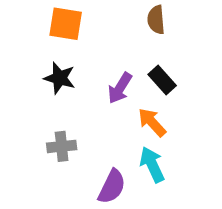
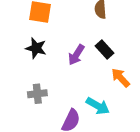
orange arrow: (152, 122) -> (121, 78), moved
cyan arrow: (152, 164) -> (98, 106), turned 145

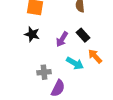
gray cross: (37, 94) -> (44, 72), moved
cyan arrow: (98, 106) -> (75, 63), moved

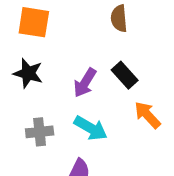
cyan arrow: (75, 63) -> (91, 128), moved
gray cross: (44, 72) -> (40, 132), moved

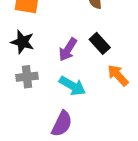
gray cross: (40, 132) -> (27, 77), moved

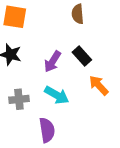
gray cross: (27, 77) -> (19, 99), moved
purple semicircle: (62, 124) -> (47, 130), turned -35

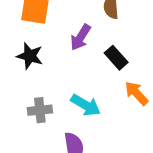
purple arrow: (53, 62) -> (81, 37), moved

